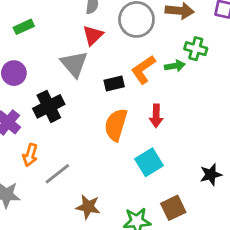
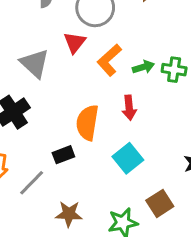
red triangle: (93, 35) -> (75, 42), moved
green cross: (196, 49) -> (174, 70), moved
green arrow: (175, 66) -> (143, 67), moved
black rectangle: (114, 83) -> (63, 155), moved

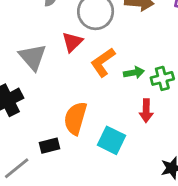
green cross: (174, 70) -> (162, 78), turned -30
red arrow: (129, 108) -> (146, 111), moved
cyan square: (128, 158) -> (112, 140), moved, turned -32

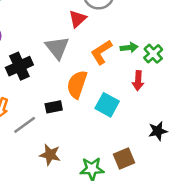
gray triangle: (33, 57) -> (57, 48), moved
orange L-shape: (103, 62) -> (101, 52), moved
green cross: (162, 78) -> (153, 54), turned -30

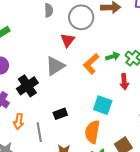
gray triangle: (57, 48) -> (55, 66), turned 45
orange semicircle: (77, 84) -> (92, 132), moved
gray line: (25, 125) -> (39, 132), turned -54

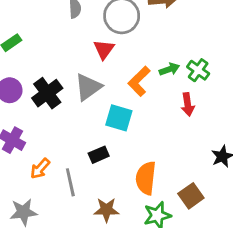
black cross: (27, 86) -> (47, 93), moved
cyan square: (103, 105) -> (119, 118), moved
orange arrow: (19, 121) -> (40, 169), turned 35

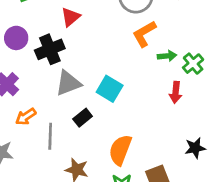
red triangle: (104, 49) -> (71, 17), moved
orange L-shape: (139, 81) -> (144, 34), moved
gray triangle: (88, 87) -> (68, 83), moved
black rectangle: (99, 155) -> (83, 118), turned -30

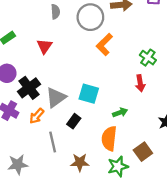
black cross: (50, 49) -> (29, 88), moved
green arrow: (167, 56) -> (120, 112), moved
orange arrow: (26, 117) -> (37, 116), moved

